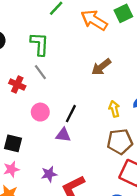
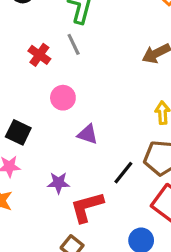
black line: (71, 114) -> (123, 173), moved

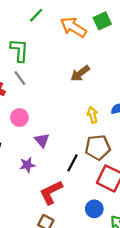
purple triangle: (88, 134) -> (42, 140), turned 42
purple star: (58, 183) -> (27, 165), moved

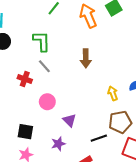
orange arrow: (73, 27) -> (88, 16), turned 40
brown arrow: (80, 73) -> (86, 58), moved, turned -48
black line: (73, 163) -> (99, 138), turned 49

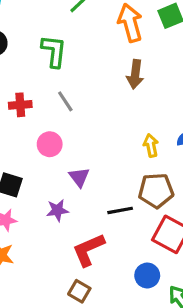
brown arrow: (86, 58) -> (135, 74), moved
gray line: (44, 66) -> (65, 101), moved
red cross: (25, 79) -> (20, 105), turned -32

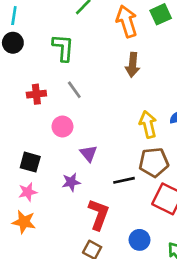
yellow arrow: (151, 145) -> (148, 124), size x1.4
red L-shape: (88, 250) -> (99, 214), turned 136
blue circle: (147, 275) -> (140, 240), moved

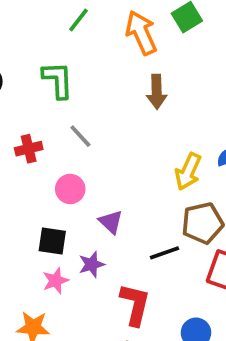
yellow arrow: (148, 124) -> (188, 172), turned -135
black square: (30, 162) -> (52, 241), moved
pink star: (28, 192) -> (56, 281), moved

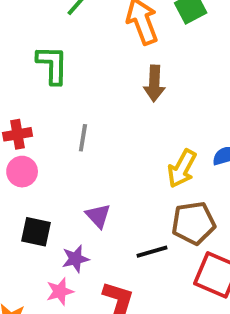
gray line: (80, 136) -> (83, 138), moved, turned 48
pink circle: (70, 189) -> (22, 172), moved
pink star: (56, 281) -> (60, 291), moved

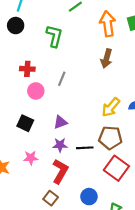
pink circle: (22, 172) -> (36, 91), moved
purple triangle: (98, 216) -> (60, 122), turned 40
purple star: (75, 259) -> (60, 145), moved

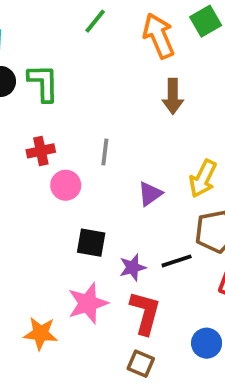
green L-shape: (54, 36) -> (43, 83), moved
purple triangle: (60, 122) -> (150, 194), moved
black square: (25, 123) -> (91, 243), moved
pink star: (31, 158) -> (88, 303), size x1.5

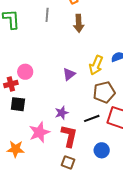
red cross: (41, 151) -> (11, 84), moved
gray line: (105, 152) -> (47, 15), moved
black square: (91, 243) -> (18, 104), moved
black line: (177, 261) -> (92, 118), moved

